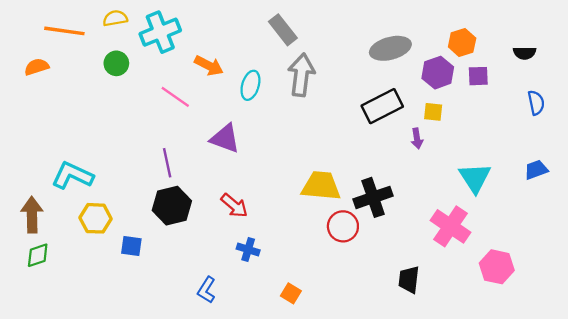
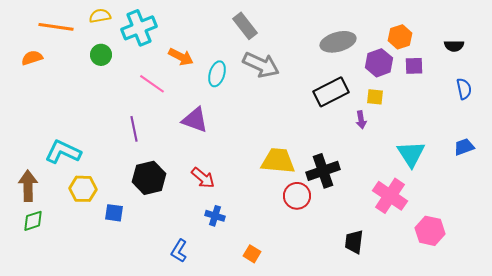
gray arrow: (301, 75) -> (261, 65), turned 108
purple line: (167, 163) -> (134, 129), moved

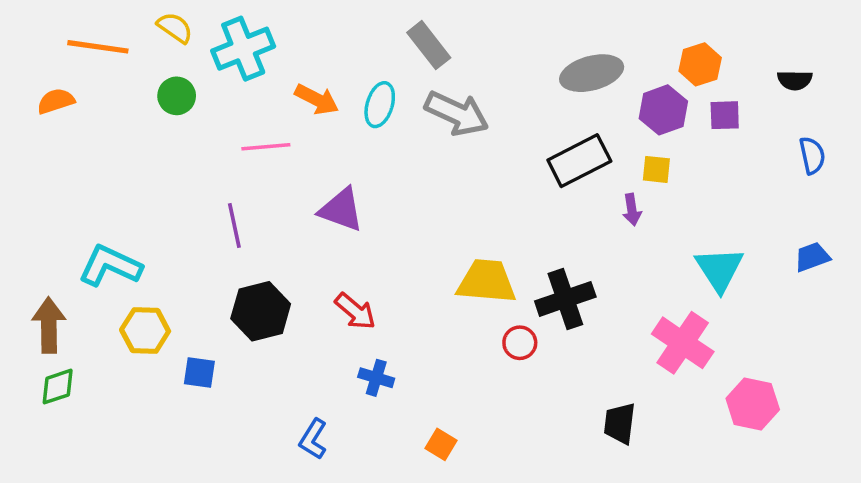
yellow semicircle: (100, 16) -> (175, 28), turned 45
cyan ellipse: (217, 74) -> (380, 105), moved
pink line: (152, 84) -> (266, 147), turned -40
red circle: (297, 196) -> (520, 343), size x0.7

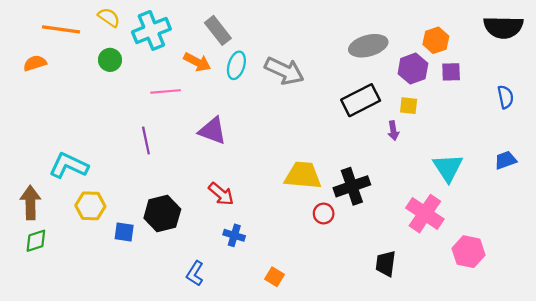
gray rectangle: (429, 45) -> (218, 30), moved
black semicircle: (795, 80) -> (503, 27), moved, size x1.8
black hexagon: (261, 311) -> (162, 214), moved

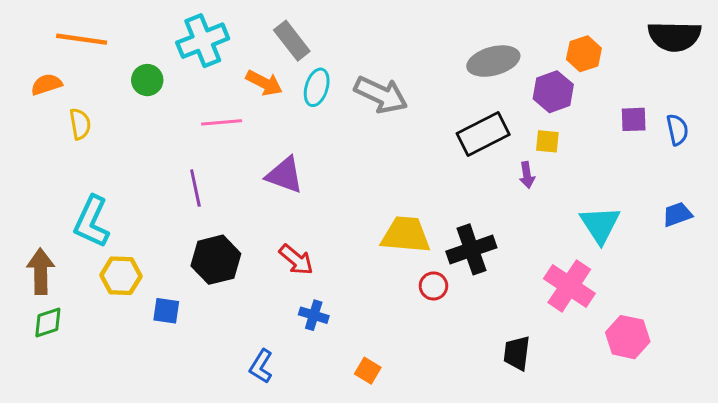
yellow semicircle: (109, 17) -> (80, 124), moved, turned 45
purple square: (451, 72) -> (634, 119), moved
cyan L-shape: (69, 166) -> (92, 222), turned -90
black hexagon: (162, 214) -> (216, 260), moved

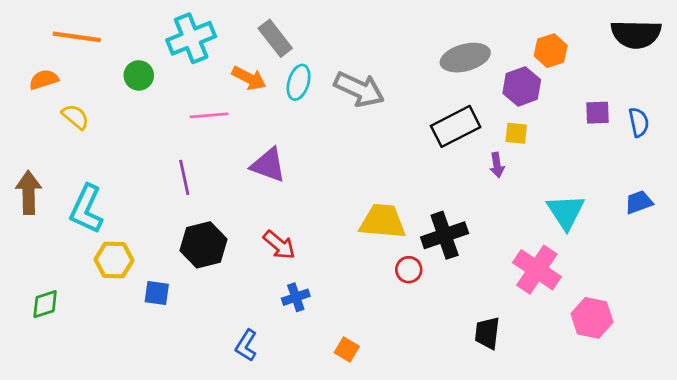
yellow semicircle: (80, 124) -> (75, 117), turned -40
brown arrow: (41, 271) -> (29, 193), moved
blue cross: (314, 315) -> (296, 297), turned -36

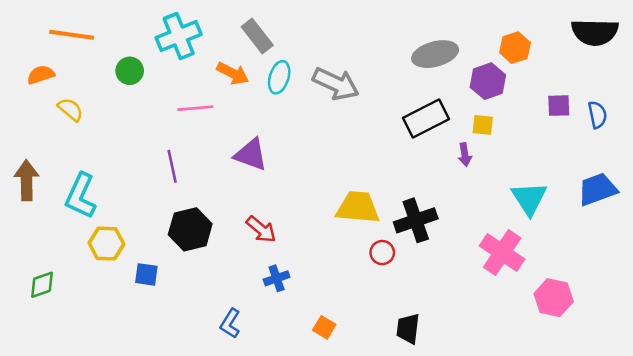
blue trapezoid: (639, 202) -> (597, 189), size x1.5
black trapezoid: (487, 333) -> (408, 329), moved

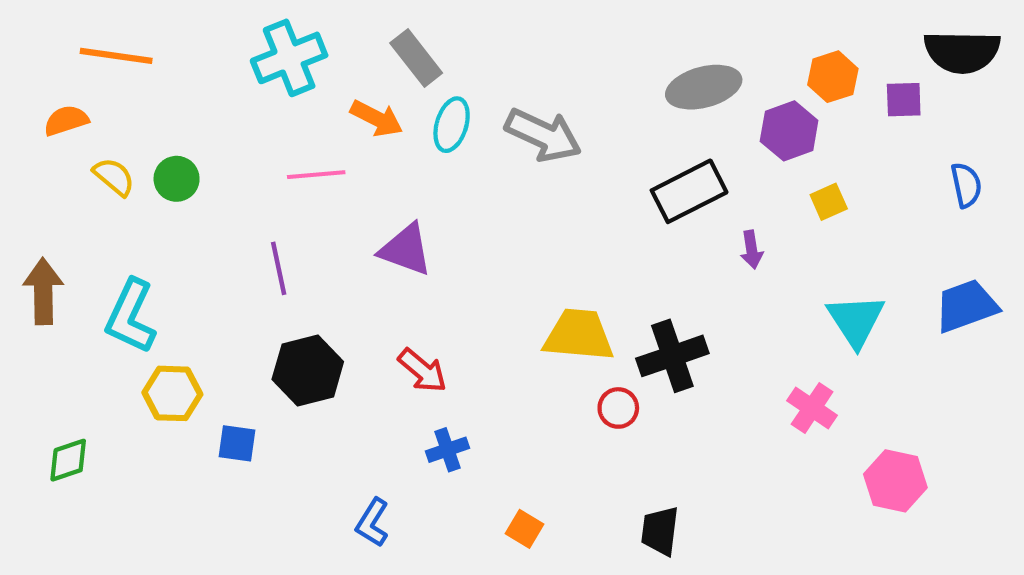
green circle: (130, 71) -> (177, 179), moved
purple square: (559, 106) -> (904, 100), moved
yellow square: (483, 125) -> (829, 202), moved, turned -30
pink cross: (502, 253) -> (812, 408), size x0.7

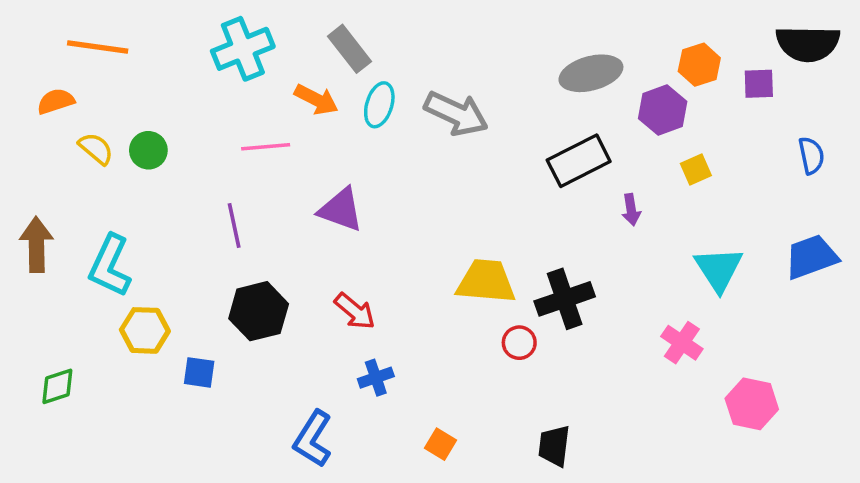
blue L-shape: (372, 523) -> (313, 439), size x1.4

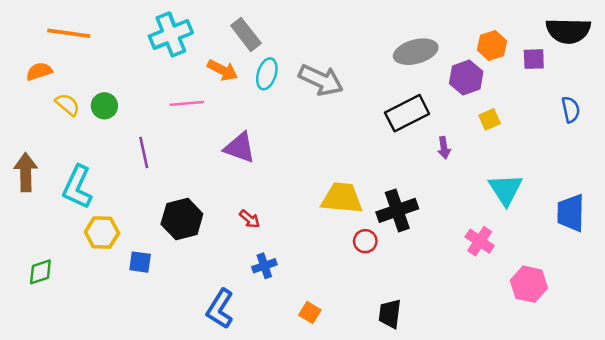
purple line: (234, 225) -> (144, 153), moved
blue trapezoid: (811, 257) -> (571, 213), moved, turned -69
red arrow: (355, 311) -> (250, 219), size x0.7

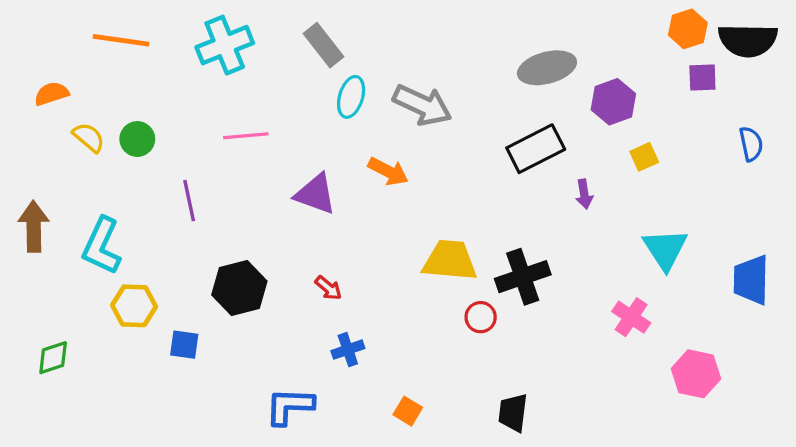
orange line: (69, 33) -> (121, 40), moved
orange hexagon: (492, 46) -> (688, 29), moved
orange arrow: (223, 70) -> (388, 171), moved
blue L-shape: (220, 309) -> (290, 406), turned 60

